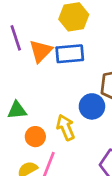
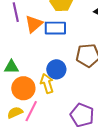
blue circle: (92, 106) -> (56, 69), moved
orange circle: (35, 137) -> (23, 88), size x1.5

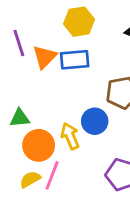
blue circle: (56, 69) -> (95, 121), moved

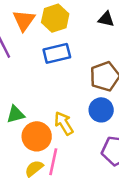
orange triangle: (45, 57) -> (24, 20), moved
blue circle: (95, 121) -> (101, 110), moved

